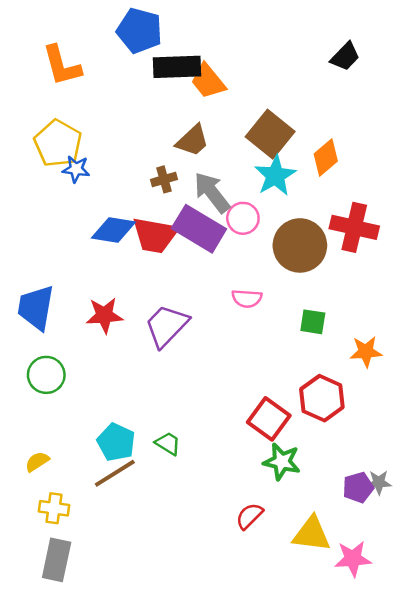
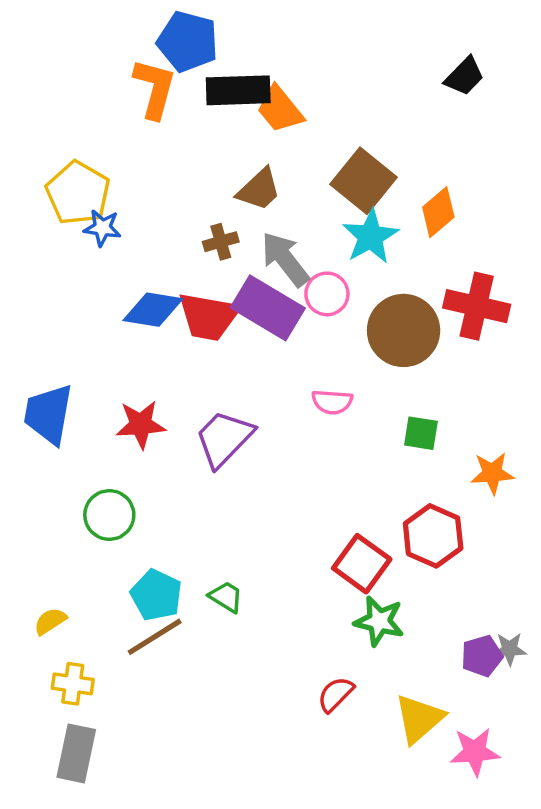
orange L-shape: (62, 66) -> (155, 89), moved, turned -150
green circle: (46, 375) -> (109, 515), moved
yellow triangle: (312, 534) -> (419, 719), turned -48

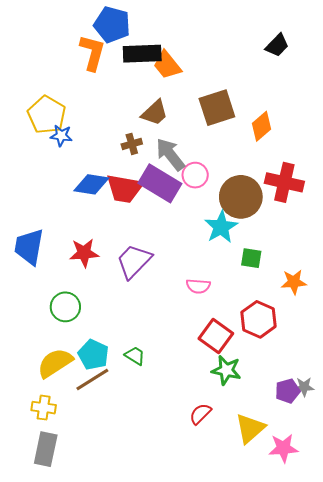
brown square: (363, 181) -> (217, 108), turned 33
cyan star: (370, 236) -> (221, 227), moved
pink semicircle: (332, 402) -> (198, 286), moved
yellow semicircle: (50, 621) -> (55, 363), moved, size x1.8

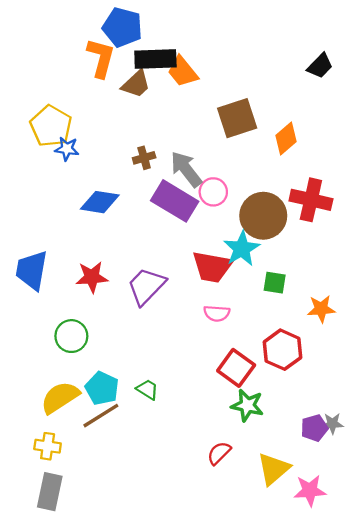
black trapezoid: (277, 45) -> (320, 66), moved
brown trapezoid: (155, 113) -> (136, 84), moved
red trapezoid: (125, 189) -> (212, 267), moved

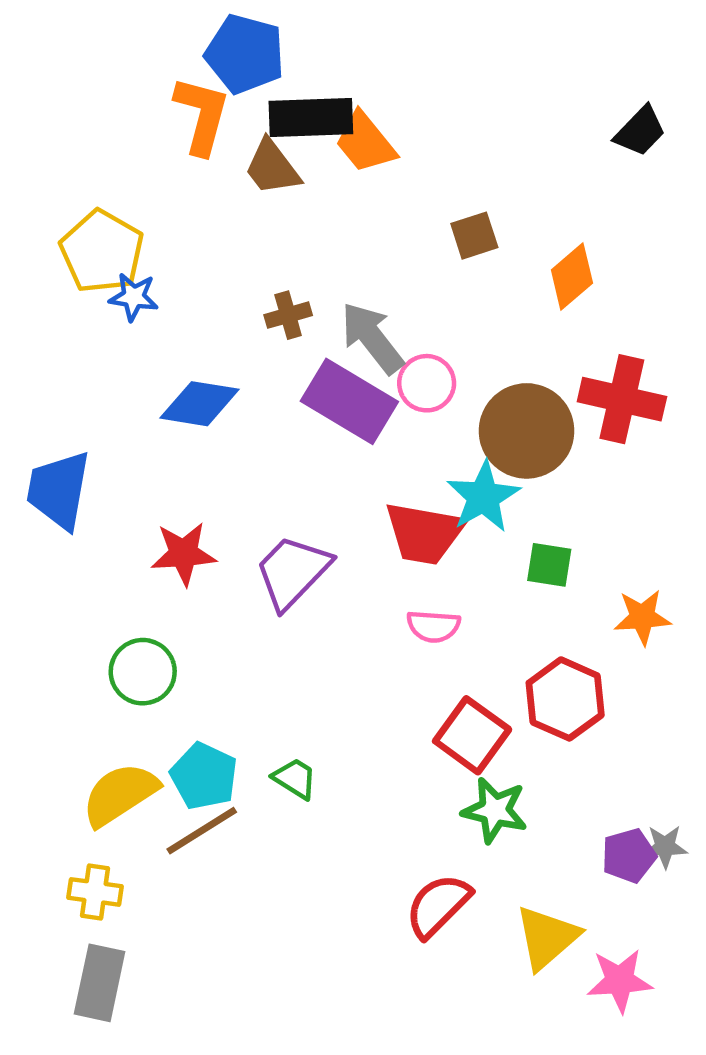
brown trapezoid: (136, 84) -> (272, 167), turned 96
brown square: (237, 118) -> (474, 236), size x0.6
blue trapezoid: (32, 270) -> (59, 490), moved
red semicircle: (219, 453) -> (438, 906), size x1.4

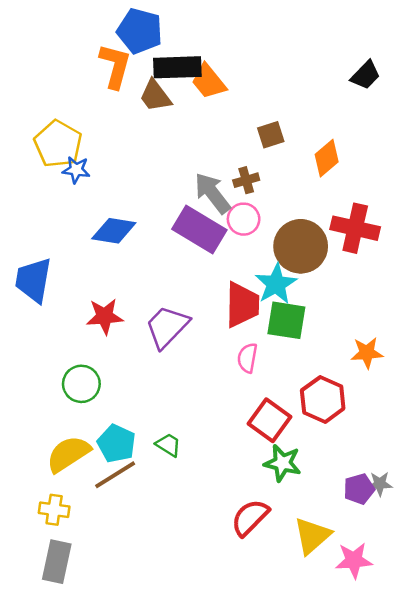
brown cross: (288, 315) -> (246, 180), moved
red trapezoid: (424, 533) -> (242, 305), turned -99
green square: (549, 565) -> (286, 320), moved, size x1.5
pink semicircle: (433, 626) -> (247, 358), turned 96

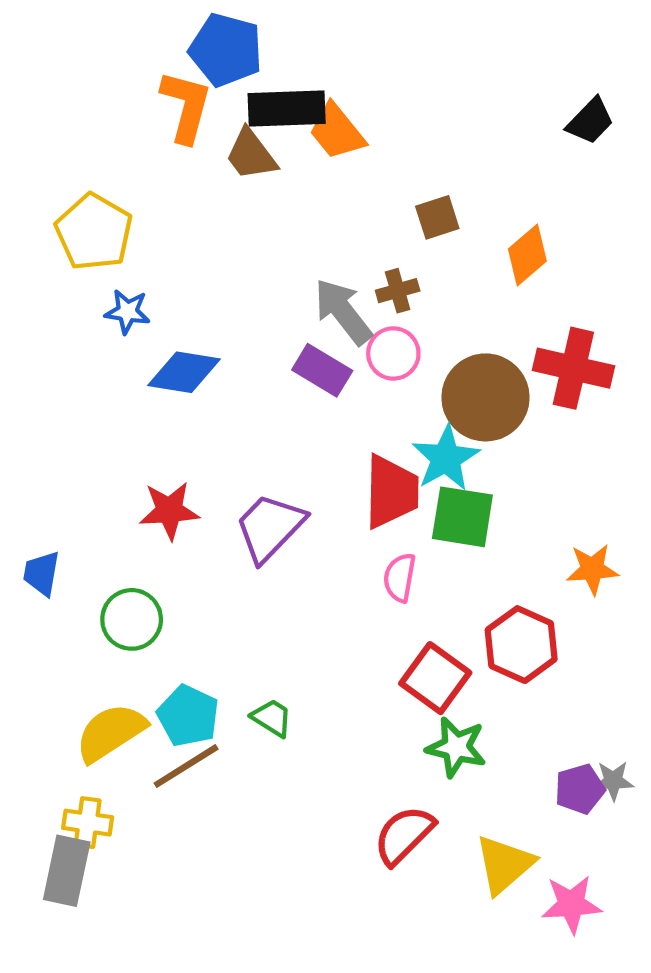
blue star: (76, 170) -> (127, 312), moved
purple rectangle: (199, 229) -> (322, 370), size x0.7
blue trapezoid: (33, 280) -> (42, 573), moved, size x0.6
gray rectangle: (57, 562) -> (67, 871), moved

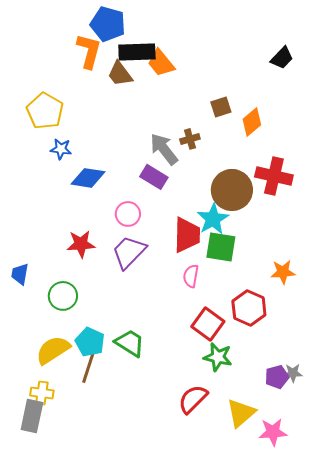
brown square: (437, 217) -> (221, 107), moved
pink circle: (393, 353) -> (128, 214), moved
green trapezoid: (272, 718) -> (130, 343), size x1.5
brown line: (186, 766) -> (89, 366), turned -40

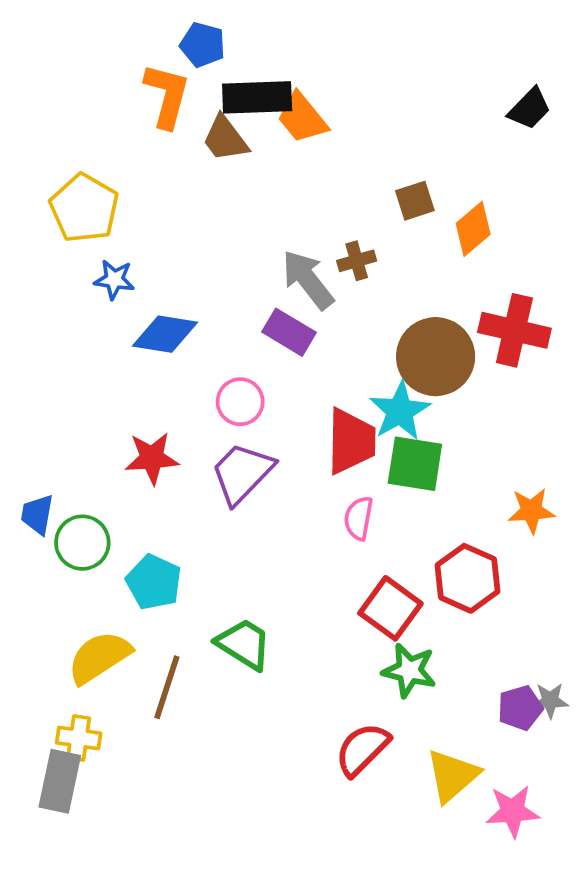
blue pentagon: (108, 24) -> (203, 45), size x0.7
green circle: (63, 296) -> (82, 543), moved
cyan pentagon: (90, 342) -> (154, 582), moved

